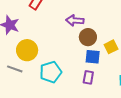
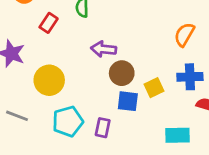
yellow circle: (27, 50) -> (49, 80), moved
purple rectangle: (88, 77) -> (103, 128), moved

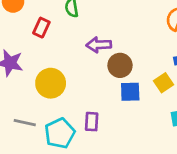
yellow square: (154, 88) -> (163, 83), moved
cyan pentagon: (68, 121) -> (60, 133), moved
purple rectangle: (103, 128) -> (92, 122), moved

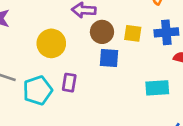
yellow circle: (51, 83) -> (51, 43), moved
yellow square: (163, 83) -> (133, 33), moved, turned 36

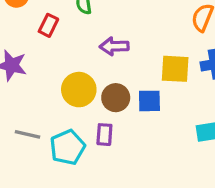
brown circle: (102, 32) -> (116, 98), moved
yellow square: (133, 33) -> (175, 69), size x1.4

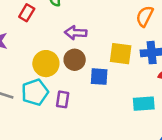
brown circle: (116, 98) -> (75, 60), moved
cyan pentagon: (67, 147) -> (35, 92), moved

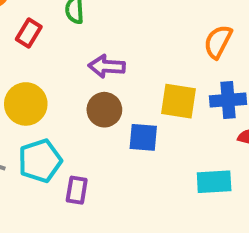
yellow circle: (46, 64) -> (26, 104), moved
purple rectangle: (63, 99) -> (77, 190), moved

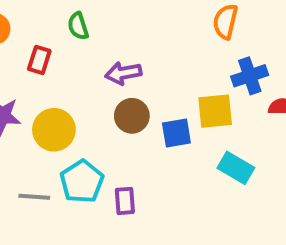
yellow square: (178, 101) -> (215, 111), moved
cyan rectangle: (214, 182) -> (236, 168), moved, turned 48

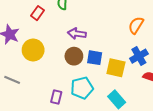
blue cross: (250, 76) -> (139, 56), turned -30
blue square: (176, 133) -> (95, 58), moved
cyan pentagon: (82, 181) -> (82, 88), moved

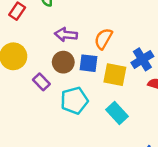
orange semicircle: (136, 25) -> (103, 39), moved
purple rectangle: (56, 97) -> (41, 82), moved, turned -56

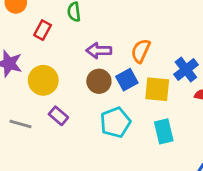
blue square: (88, 63) -> (127, 80), turned -30
purple rectangle: (41, 82) -> (58, 116), moved
cyan rectangle: (117, 113) -> (164, 131), turned 35

